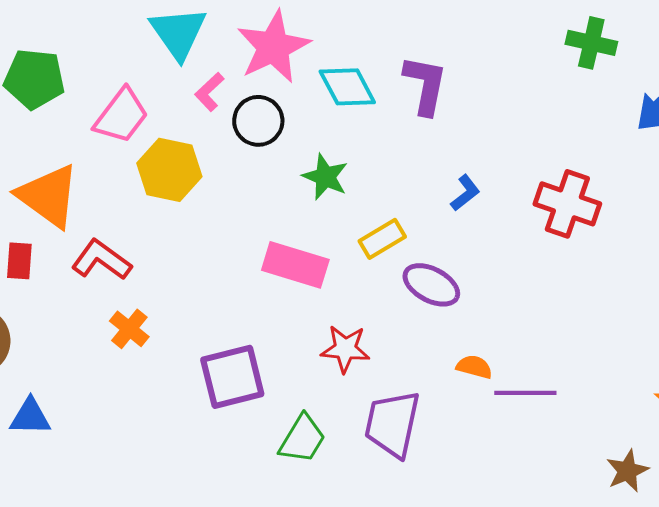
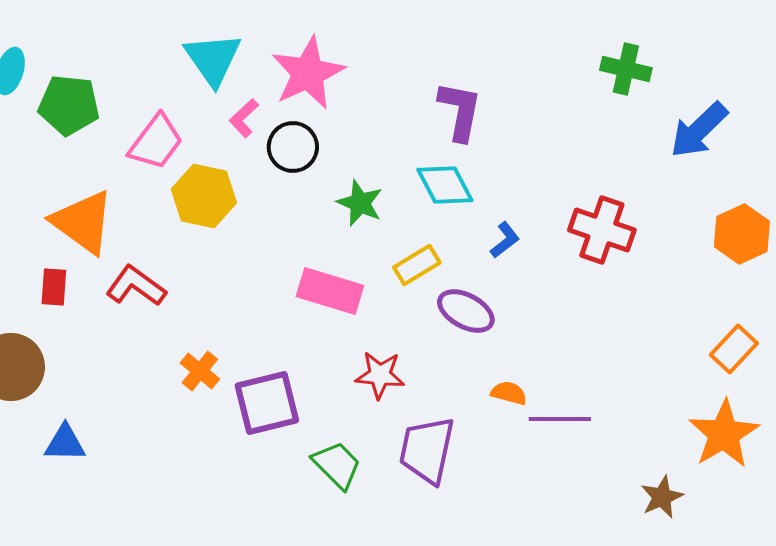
cyan diamond: (347, 87) -> (445, 185), moved
blue L-shape: (465, 193) -> (505, 240), moved
orange cross: (129, 329) -> (200, 371), moved
green trapezoid: (302, 439) -> (337, 465), turned -76

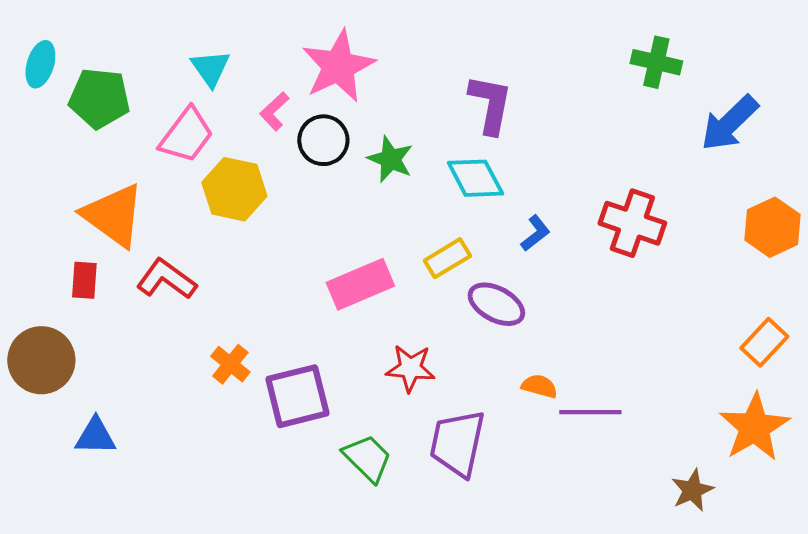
cyan triangle: (213, 59) -> (210, 68), moved, size x0.7
green star: (360, 203) -> (390, 159), moved
pink rectangle: (330, 291) -> (360, 284), turned -40

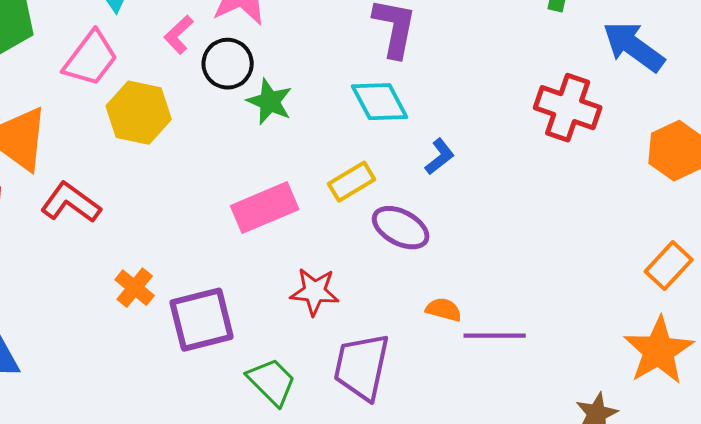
blue arrow: (729, 123) -> (634, 47), turned 80
green star: (390, 159) -> (270, 102), moved
red cross: (632, 223) -> (568, 108), moved

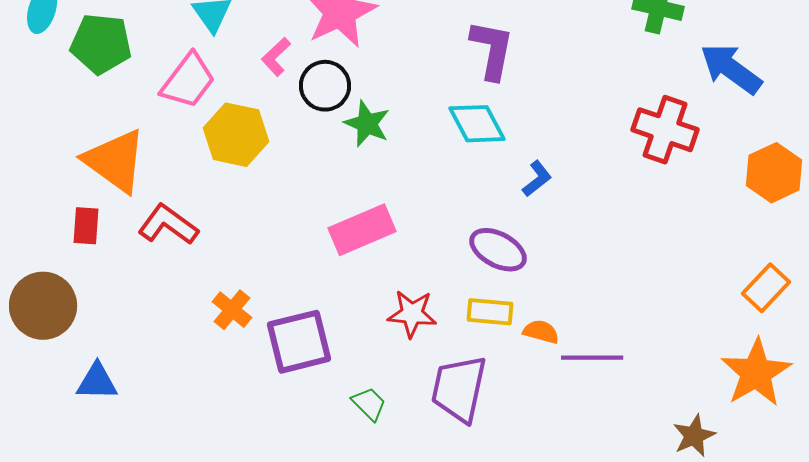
yellow rectangle: (352, 182) -> (490, 312), moved, turned 36
green trapezoid: (272, 382) -> (369, 404), size x0.7

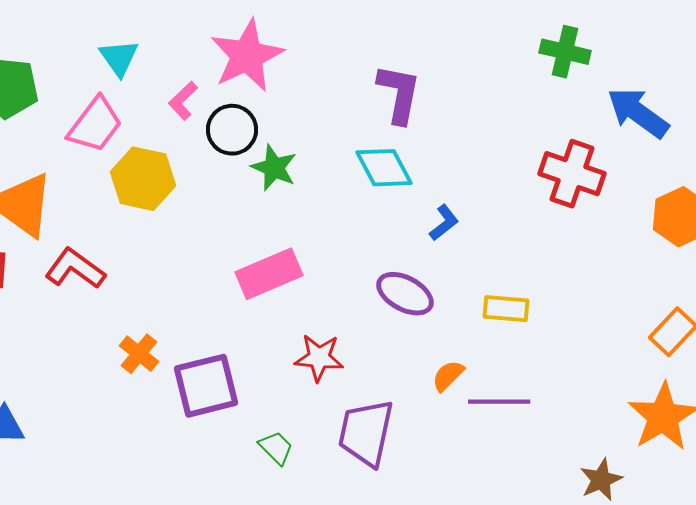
yellow rectangle: (490, 312) -> (506, 309), moved
orange semicircle: (541, 332) -> (448, 376), turned -60

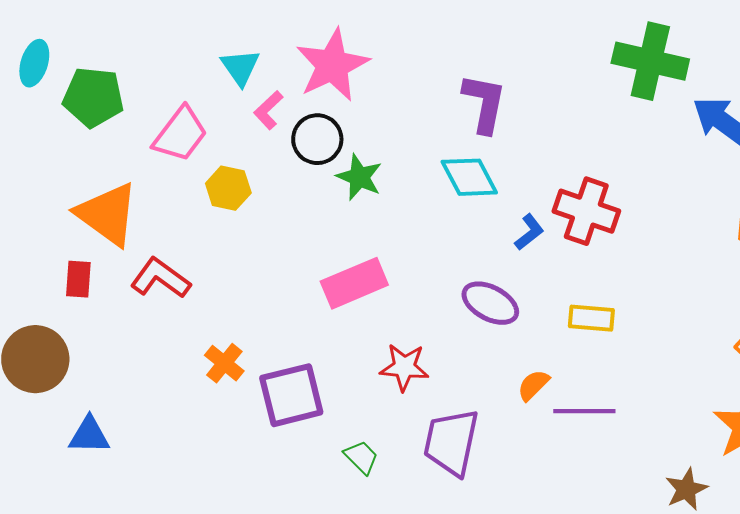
green cross: (565, 52) -> (650, 61), size x1.5
cyan triangle: (119, 58) -> (240, 67), moved
red cross: (572, 174) -> (586, 211), moved
yellow hexagon: (143, 179) -> (228, 188), size x0.7

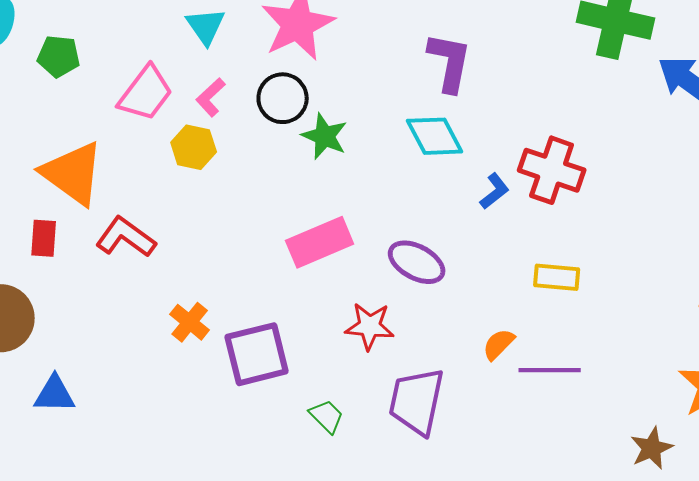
green pentagon: (93, 97) -> (59, 56), size x0.7
pink L-shape: (268, 110) -> (211, 97), moved
purple ellipse: (490, 303) -> (417, 262), moved

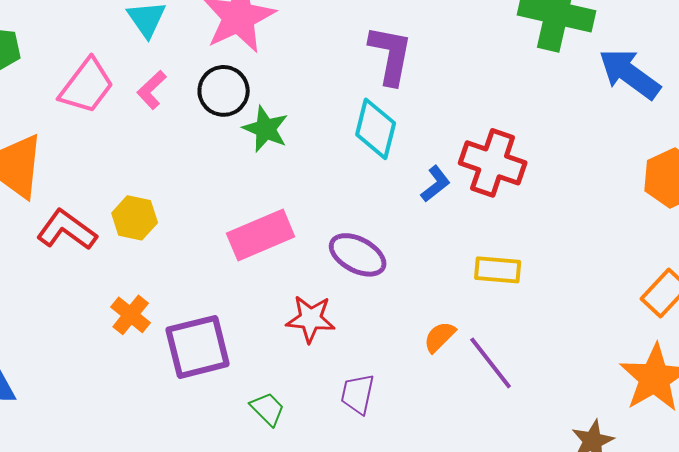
cyan diamond: (435, 136) -> (376, 129), turned 42
yellow hexagon: (194, 147) -> (135, 218), moved
purple line: (550, 370) -> (491, 363), turned 52
purple trapezoid: (417, 401) -> (358, 394), size x0.6

